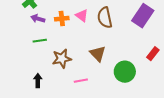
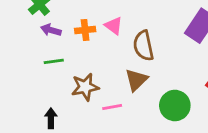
brown semicircle: (105, 18) -> (143, 46), moved
brown triangle: (98, 54) -> (136, 80), turned 30
pink line: (81, 81) -> (112, 107), moved

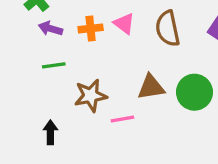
brown semicircle: (143, 46) -> (168, 29), moved
brown triangle: (136, 80) -> (151, 87), turned 35
green circle: (175, 106) -> (194, 92), moved

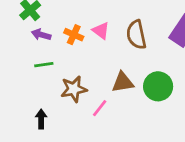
orange cross: (91, 29) -> (74, 35), turned 30
pink line: (122, 119) -> (100, 108), turned -42

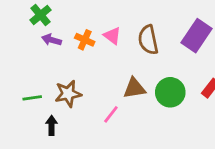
green line: (44, 65) -> (32, 98), moved
brown star: (74, 89) -> (68, 94), moved

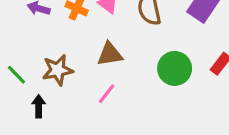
brown triangle: (134, 88) -> (110, 54), moved
green line: (32, 98) -> (16, 75), turned 54

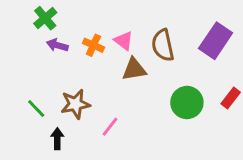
brown triangle: (110, 54) -> (134, 69), moved
pink line: (107, 94) -> (110, 127), moved

